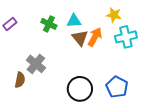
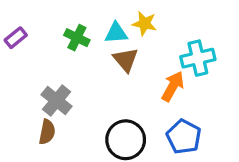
yellow star: (114, 15) -> (144, 24), moved
orange arrow: (95, 37) -> (173, 86), moved
brown semicircle: (20, 80) -> (47, 132), moved

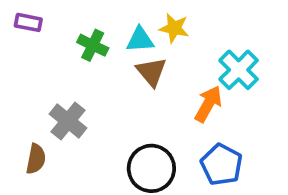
purple rectangle: (16, 38) -> (28, 22), moved, turned 50
cyan cross: (198, 58) -> (239, 70), turned -32
brown semicircle: (47, 132) -> (36, 159), moved

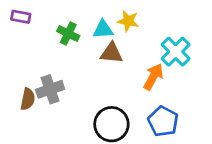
brown triangle: (151, 72) -> (111, 53), turned -45
gray cross: (68, 121) -> (50, 89), turned 32
brown semicircle: (36, 159) -> (28, 99), moved

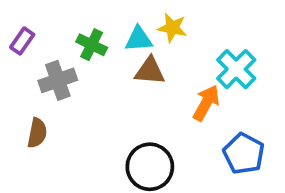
purple rectangle: (21, 17) -> (22, 41), moved, turned -66
gray cross: (50, 89) -> (58, 80), moved
blue pentagon: (163, 121) -> (244, 154), moved

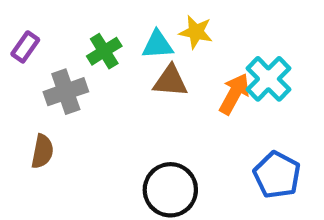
green cross: (92, 45) -> (104, 51), turned 32
orange arrow: (206, 103) -> (234, 94), moved

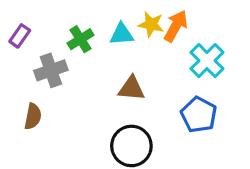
brown triangle: (170, 81) -> (131, 88), moved
orange arrow: (234, 94) -> (176, 26), moved
blue pentagon: (277, 175) -> (199, 115), moved

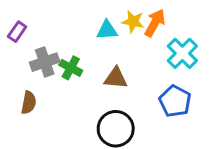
green cross: (80, 39) -> (71, 68), moved, turned -30

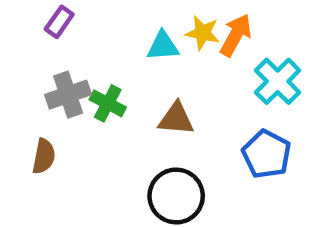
purple rectangle: (17, 32) -> (59, 22), moved

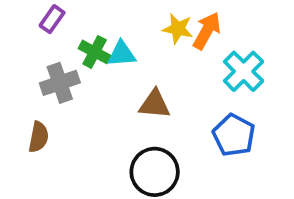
cyan triangle: (163, 46) -> (122, 54), moved
green cross: (108, 103) -> (95, 52), moved

